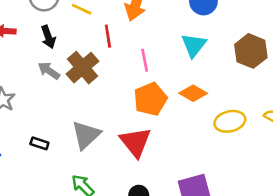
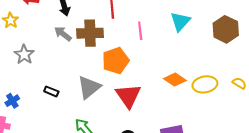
brown cross: (82, 68) -> (90, 33), turned 35
orange diamond: (193, 93) -> (175, 80), moved
orange pentagon: (150, 99) -> (116, 61), moved

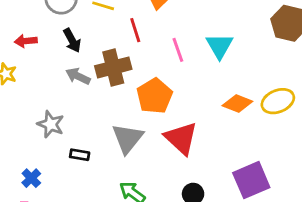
cyan triangle: (180, 22) -> (220, 46), moved
gray star: (24, 54) -> (51, 124), moved

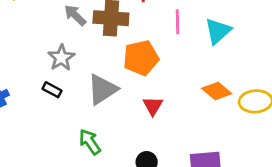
gray star: (51, 124) -> (61, 58), moved
red triangle: (181, 138) -> (153, 106), size x0.6

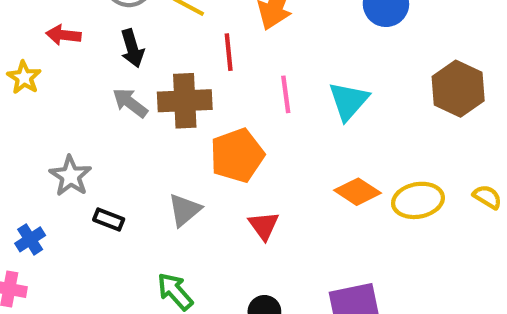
gray star: (61, 58) -> (70, 176), moved
gray triangle: (102, 89) -> (185, 210), size x0.7

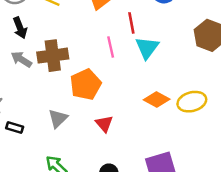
red line: (229, 52) -> (131, 23), moved

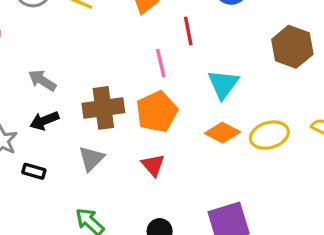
black arrow: (20, 28) -> (44, 121), moved, turned 90
cyan triangle: (147, 48) -> (223, 84), moved
brown cross: (53, 56) -> (103, 108), moved
orange pentagon: (86, 84) -> (157, 112), moved

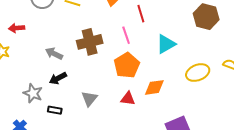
cyan triangle: (223, 84) -> (166, 44), turned 30
brown cross: (103, 108) -> (90, 42), moved
orange diamond: (222, 133) -> (154, 87), moved, turned -30
red triangle: (153, 165) -> (128, 99), turned -35

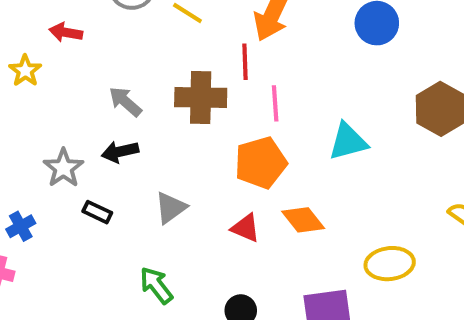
red line: (141, 14) -> (245, 62), moved
yellow ellipse: (198, 73) -> (390, 264), moved
orange diamond: (154, 87) -> (303, 220), turned 45

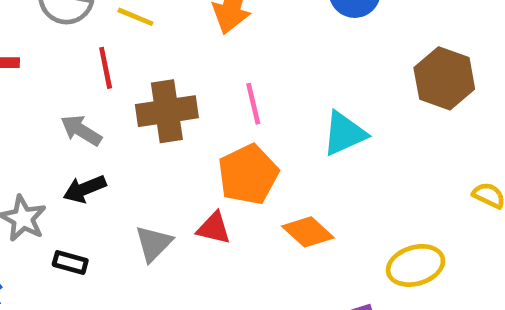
red line: (245, 62) -> (106, 68), moved
red triangle: (246, 228) -> (214, 228), moved

